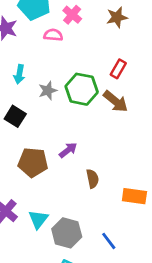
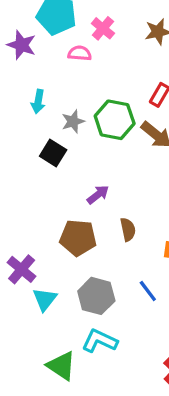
black square: (15, 116) -> (53, 153), moved
brown pentagon: (33, 162) -> (78, 238), moved
cyan triangle: (38, 219) -> (45, 299), moved
blue line: (109, 241) -> (148, 291), moved

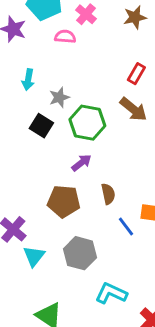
green hexagon: (115, 120) -> (87, 123), moved
blue line: (148, 291) -> (126, 226), moved
cyan L-shape: (100, 341) -> (111, 293), moved

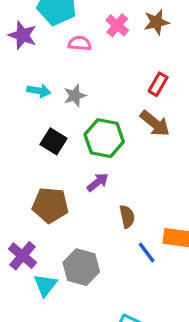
pink cross: (86, 14) -> (117, 25), moved
cyan arrow: (28, 80) -> (39, 91), turned -90
gray star: (59, 97) -> (75, 96), moved
brown pentagon: (64, 201) -> (50, 205), moved
gray hexagon: (80, 253) -> (81, 267), moved

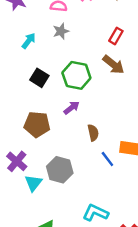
cyan arrow: (39, 91) -> (29, 41), turned -63
gray star: (75, 96) -> (61, 31), moved

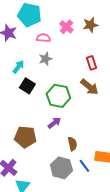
red rectangle: (116, 36) -> (91, 63), turned -48
black square: (39, 78) -> (27, 86), moved
gray hexagon: (60, 170) -> (61, 168), moved

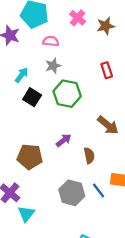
pink cross: (66, 27) -> (78, 18), moved
brown arrow: (89, 87) -> (108, 125), moved
green hexagon: (58, 96) -> (67, 94), moved
brown semicircle: (72, 144) -> (89, 155), moved

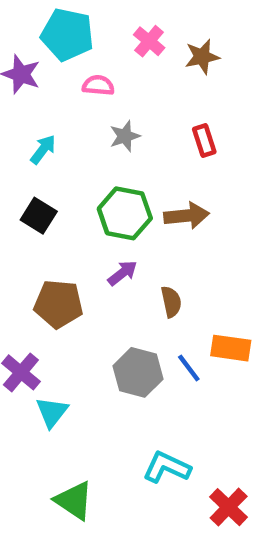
gray star: (53, 66) -> (125, 136), moved
green hexagon: (67, 94) -> (125, 213), moved
black square: (32, 97) -> (39, 216), moved
brown arrow: (108, 125) -> (187, 216), moved, turned -45

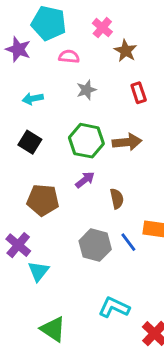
brown star: (202, 57) -> (126, 51), moved, turned -30
cyan arrow: (43, 149) -> (33, 99), turned -138

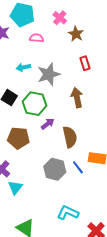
gray star: (86, 90) -> (49, 74), moved, size x1.6
cyan arrow: (33, 99) -> (23, 67), moved
green hexagon: (86, 141) -> (35, 104), moved
brown arrow: (127, 142) -> (77, 98), turned -96
brown semicircle: (117, 199) -> (70, 137), size x1.5

